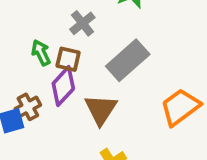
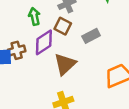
brown square: (68, 59) -> (63, 26), moved
gray rectangle: (128, 60) -> (91, 36), size x0.6

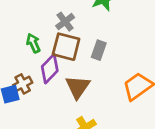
brown square: (63, 26) -> (66, 47), size x1.5
gray rectangle: (91, 36) -> (99, 50), turned -30

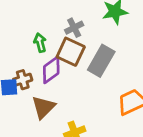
gray rectangle: (99, 50) -> (101, 61), size x1.6
brown triangle: (78, 87) -> (43, 107), moved

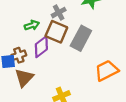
green arrow: (40, 43) -> (32, 25), turned 88
brown triangle: (43, 107) -> (24, 78), moved

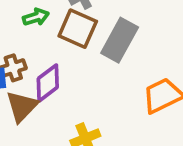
purple diamond: (41, 47) -> (48, 83), moved

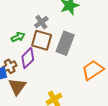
purple diamond: (48, 83) -> (28, 58), moved

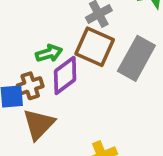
green arrow: (18, 37) -> (49, 53), moved

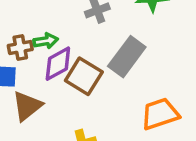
brown square: (95, 47) -> (84, 76), moved
brown cross: (30, 86) -> (20, 47), moved

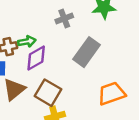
brown square: (84, 76) -> (48, 93), moved

